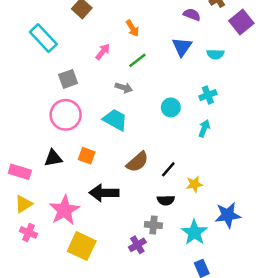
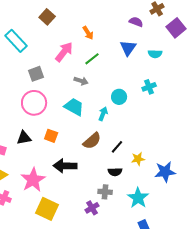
pink arrow: (103, 52) -> (64, 52), size x1.5
cyan arrow: (204, 128) -> (103, 114), moved
blue star: (228, 215) -> (165, 172), moved

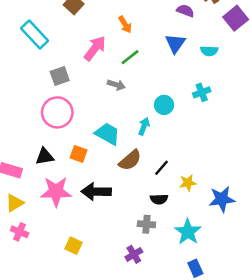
cyan trapezoid: (74, 107) -> (107, 134), moved
pink star: (33, 180) -> (56, 192), moved, turned 30
purple cross: (92, 208) -> (134, 254), moved
yellow square: (47, 209) -> (74, 246), size x0.6

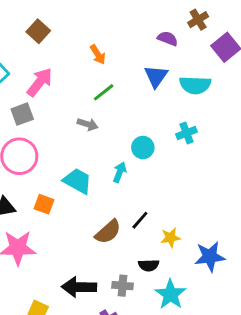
pink arrow: (95, 48) -> (40, 82), moved
cyan semicircle: (209, 51) -> (195, 85), size x1.5
brown semicircle: (130, 160) -> (108, 232), moved
black arrow: (96, 192) -> (79, 287), moved
black semicircle: (159, 199) -> (149, 265), moved

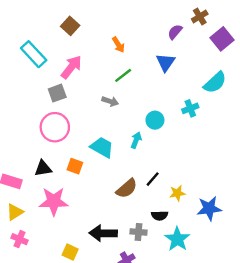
purple semicircle: (168, 39) -> (175, 32), turned -70
cyan semicircle: (195, 85) -> (215, 82), moved, turned -45

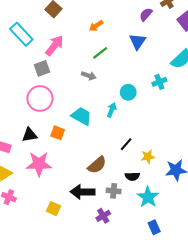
orange arrow: (118, 45) -> (96, 26), turned 88
brown semicircle: (127, 188) -> (97, 165), moved

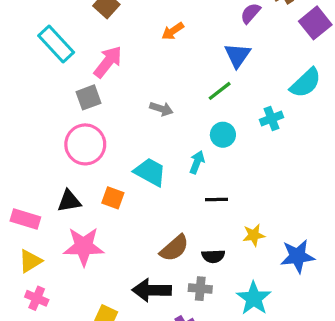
green line: (100, 53) -> (220, 91), moved
black line: (126, 144) -> (216, 199), moved, turned 48
black semicircle: (132, 176) -> (213, 256), moved

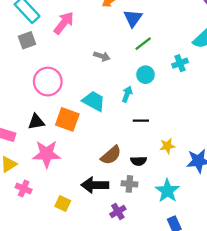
blue triangle: (237, 55) -> (133, 18), moved
gray square: (88, 97) -> (27, 40), moved
orange square: (113, 198) -> (67, 119), size x1.5
pink cross: (37, 298) -> (24, 188), moved

